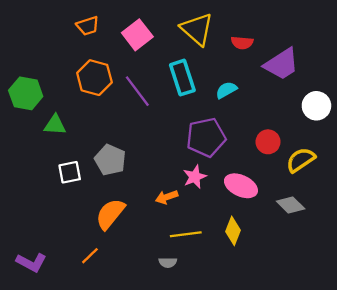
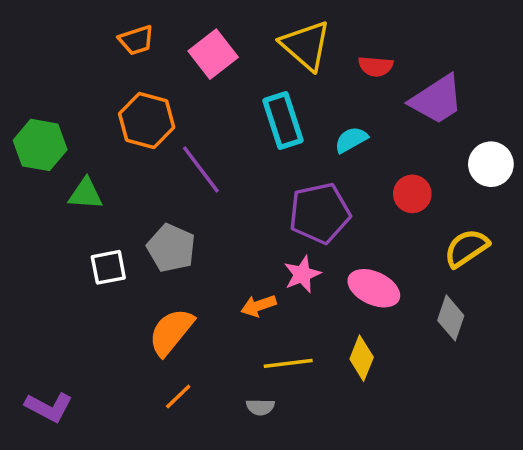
purple line: (137, 91) -> (201, 169), moved
red circle: (268, 142) -> (412, 194), moved
gray diamond: (291, 205) -> (451, 318), turned 64
orange line: (90, 256) -> (178, 397), moved

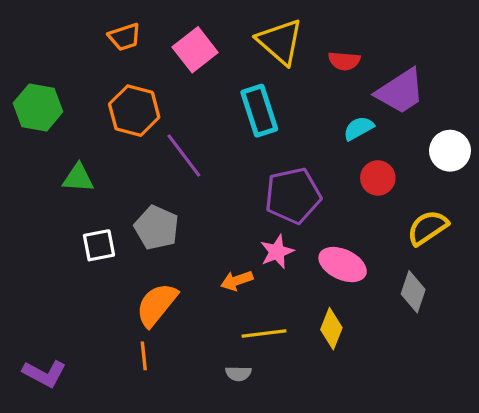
cyan semicircle: (351, 140) -> (359, 128), moved
green hexagon: (40, 145) -> (38, 107), moved
orange line: (178, 397) -> (144, 356), moved, turned -52

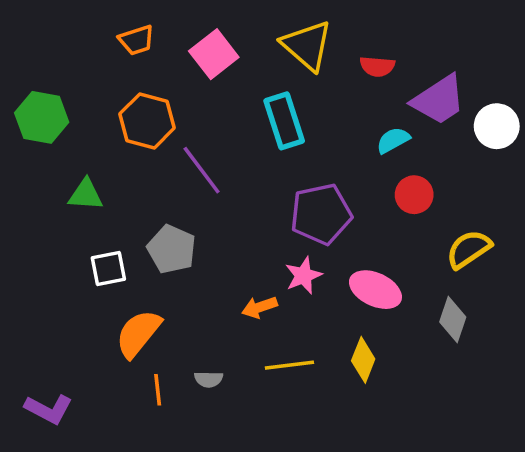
white circle: (450, 151) -> (497, 126), moved
orange semicircle: (157, 305) -> (138, 334), moved
gray semicircle: (238, 374) -> (209, 379), moved

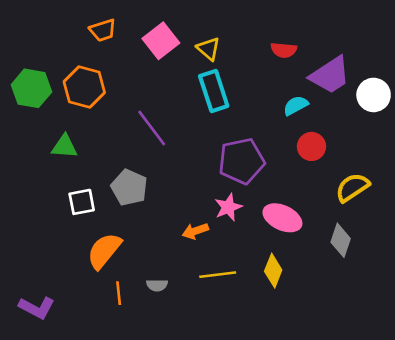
yellow triangle: (307, 45) -> (208, 49), moved, size x0.6
orange hexagon: (147, 121) -> (84, 87), moved

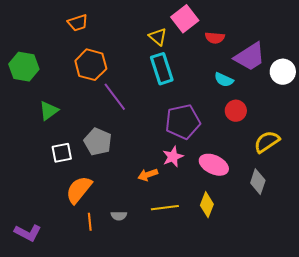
pink square: (161, 41) -> (185, 19), moved
orange hexagon: (84, 87) -> (91, 65), moved
cyan semicircle: (296, 106) -> (224, 80), turned -126
green triangle: (64, 146) -> (49, 111), turned -40

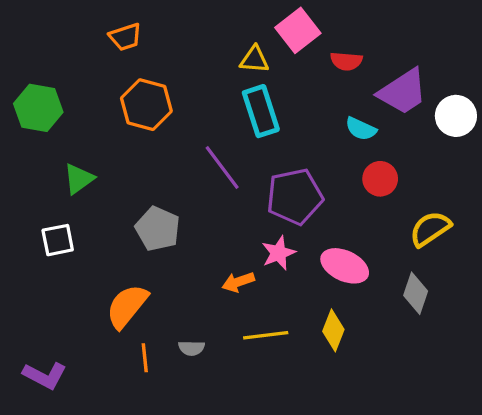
yellow triangle: (158, 37) -> (254, 59), turned -36
purple line: (115, 97) -> (222, 167), moved
white square: (62, 153) -> (58, 240), moved

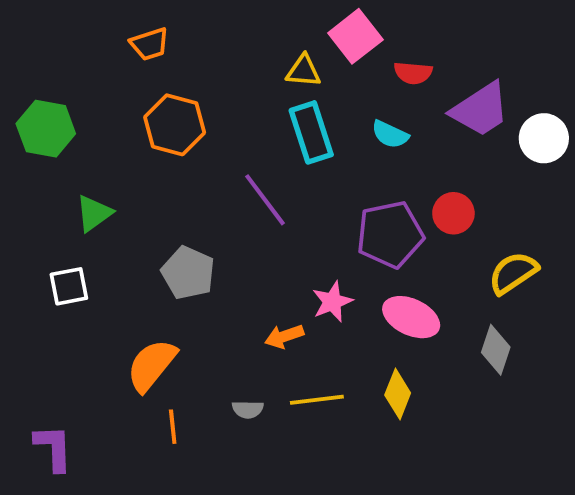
cyan semicircle: (361, 129) -> (390, 134), moved
purple pentagon: (295, 197) -> (390, 234), moved
gray semicircle: (191, 348) -> (248, 409), moved
purple L-shape: (45, 375) -> (53, 448), turned -120

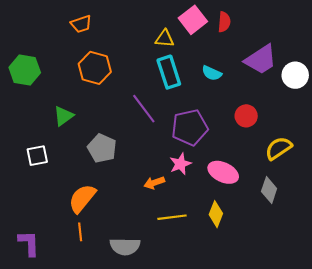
red semicircle: (413, 73) -> (224, 22), moved, turned -90
green triangle: (94, 213) -> (63, 116), moved
purple pentagon: (390, 234) -> (190, 127), moved
gray semicircle: (248, 409) -> (125, 246), moved, size x1.8
orange line: (173, 427) -> (80, 232), moved

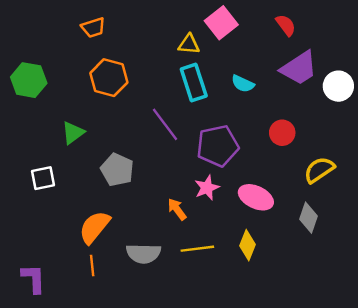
red semicircle: (224, 22) -> (286, 25), moved, turned -42
orange arrow: (154, 183) -> (177, 209), turned 72
gray semicircle: (125, 246) -> (143, 253), moved

